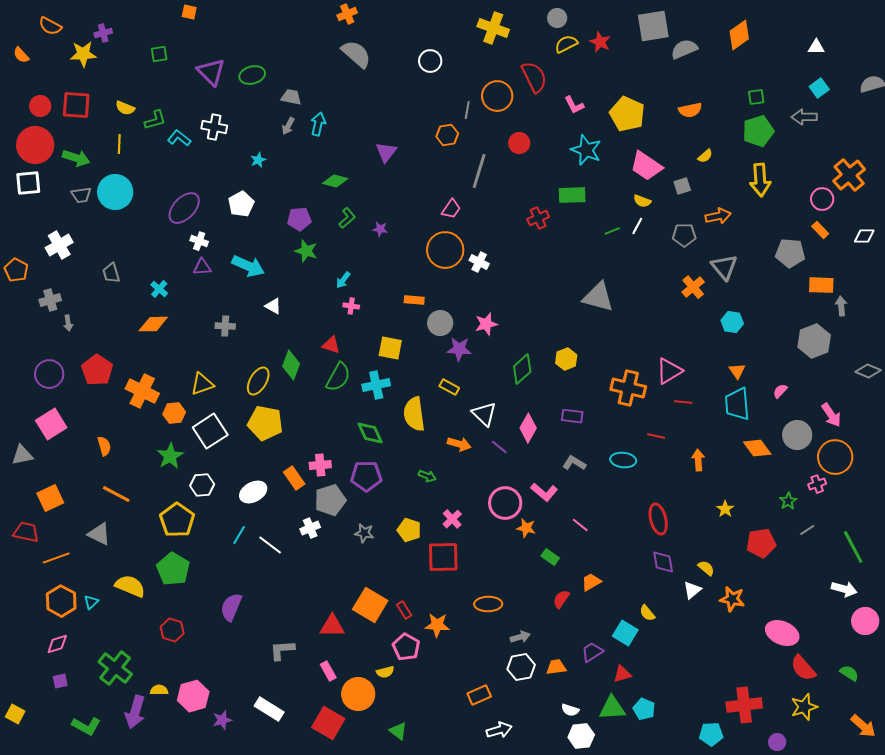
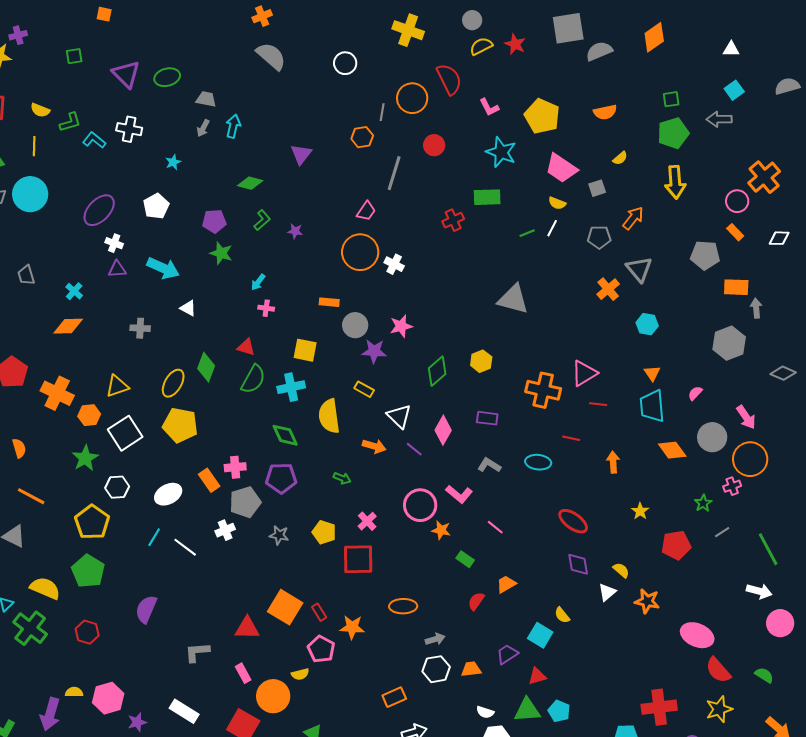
orange arrow: (718, 216) -> (633, 218), turned -40
red ellipse: (658, 519) -> (573, 521), turned -40
green cross: (115, 668) -> (30, 628), moved

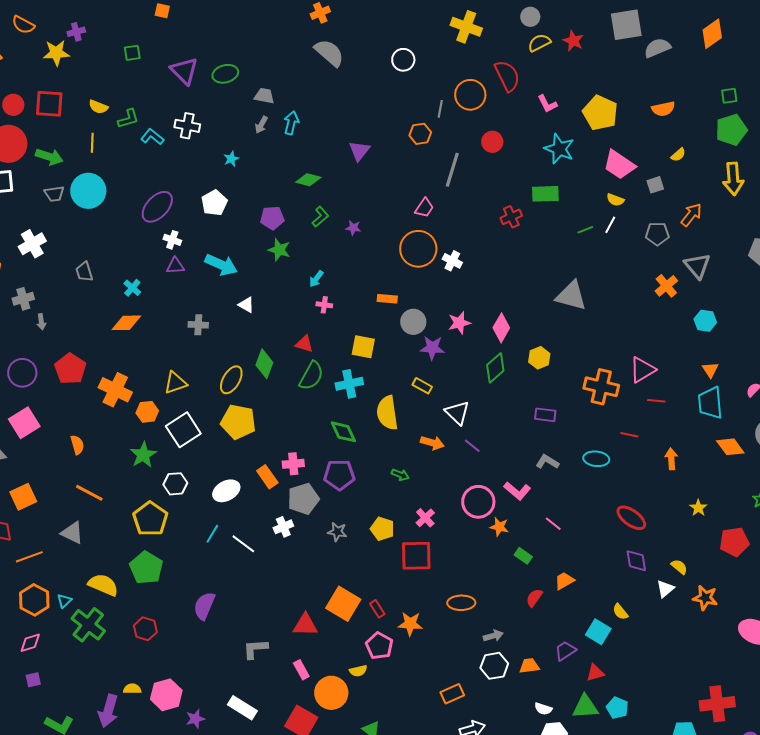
pink diamond: (443, 430) -> (501, 328), moved

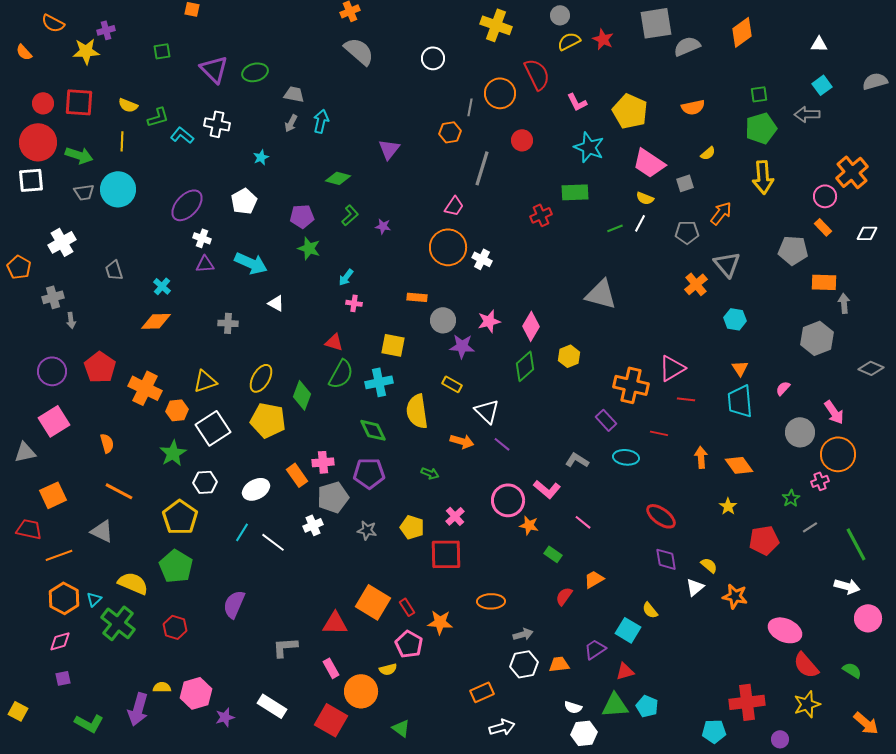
green diamond: (264, 364) -> (302, 395), moved
purple rectangle: (545, 415) -> (606, 420), moved, turned 40
orange diamond: (730, 447) -> (739, 465), moved

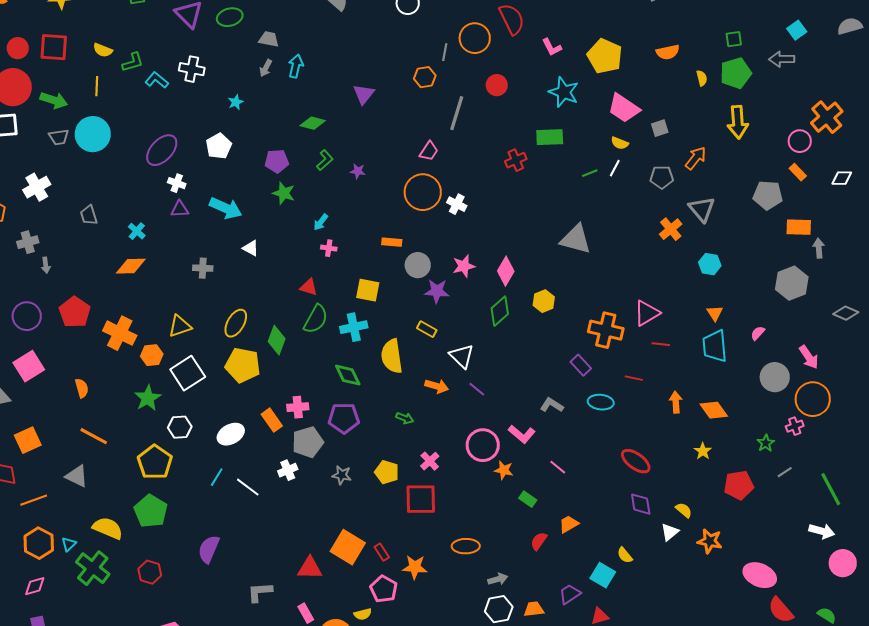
yellow semicircle: (708, 153) -> (702, 78), moved, turned -63

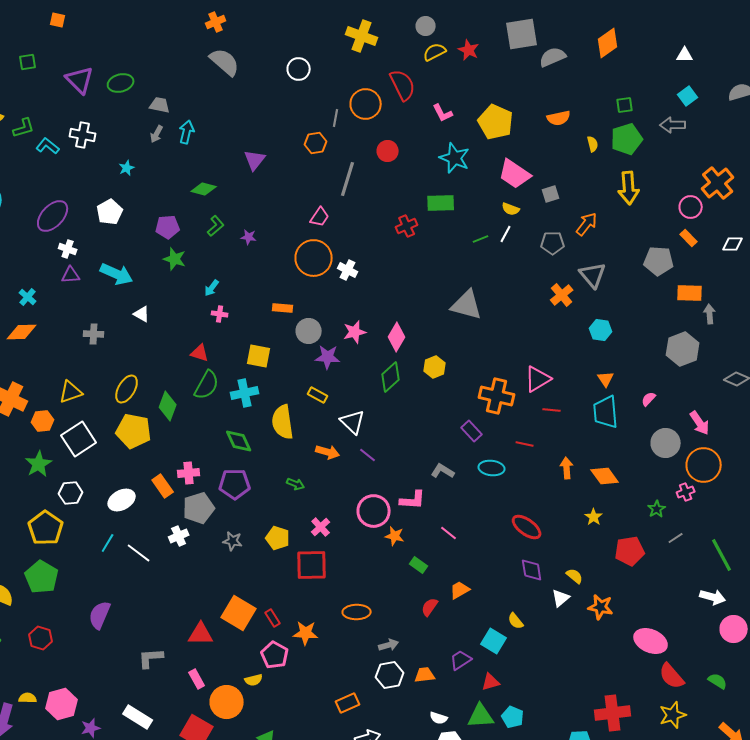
pink L-shape: (522, 434) -> (413, 500), turned -36

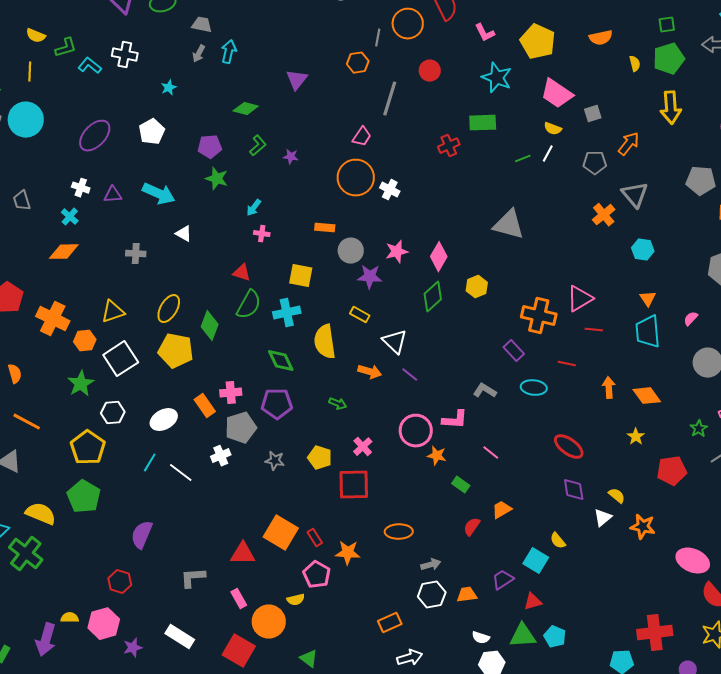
white cross: (68, 249) -> (81, 188), moved
red hexagon: (41, 638) -> (120, 582), moved

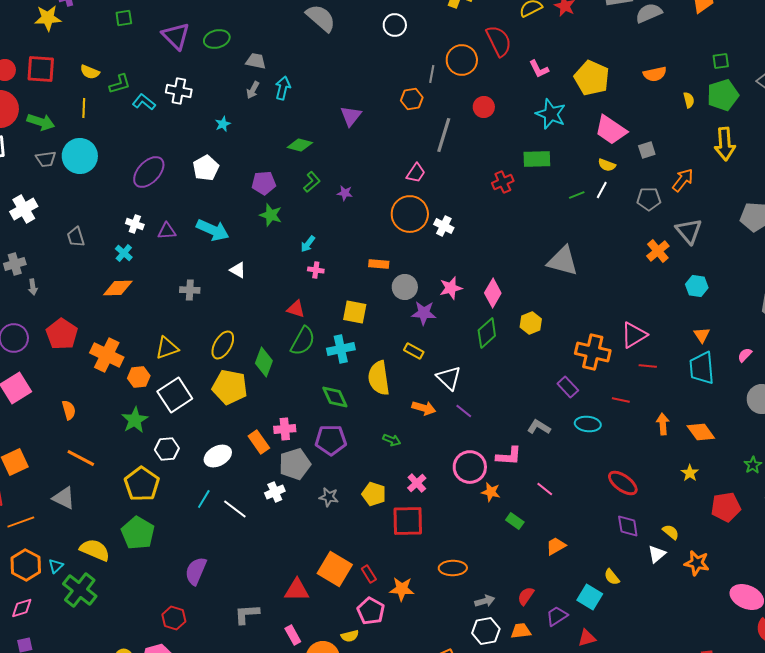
red semicircle: (472, 527) -> (526, 596), moved

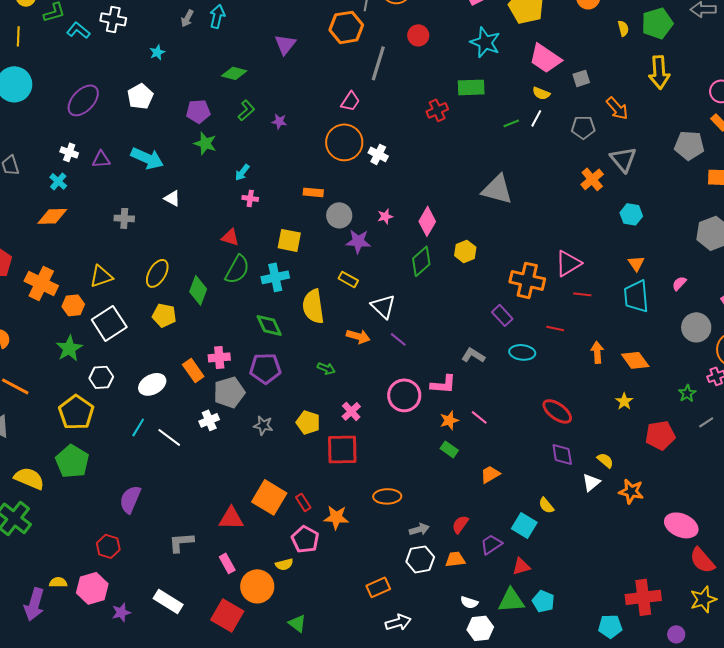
orange hexagon: (412, 99) -> (346, 27), size x1.5
orange arrow: (683, 180) -> (617, 108), turned 100
pink star: (451, 288) -> (385, 216), size x0.7
yellow pentagon: (230, 387) -> (164, 315), size x0.7
orange star: (491, 492) -> (449, 420), moved, turned -30

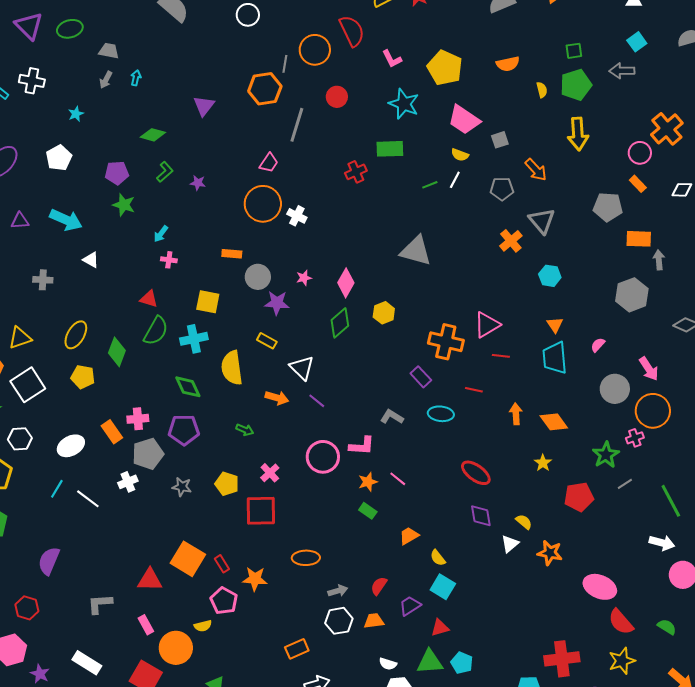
cyan arrow: (217, 16) -> (136, 78), size x0.7
green star: (687, 393) -> (606, 455), size x1.5
yellow semicircle: (546, 505) -> (438, 558), moved
purple star: (121, 612) -> (40, 674), turned -30

